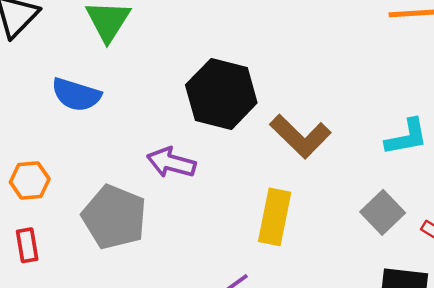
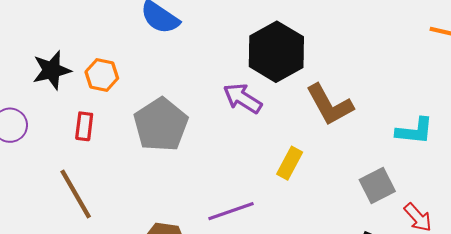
purple arrow: (171, 163) -> (242, 98), moved
yellow rectangle: (275, 217) -> (290, 163), size x0.7

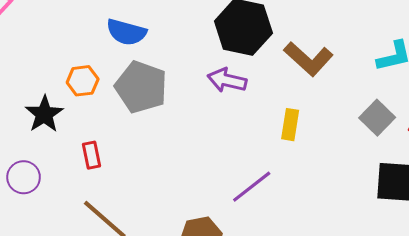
orange hexagon: (102, 75) -> (83, 81), moved
gray pentagon: (161, 125) -> (141, 87), moved

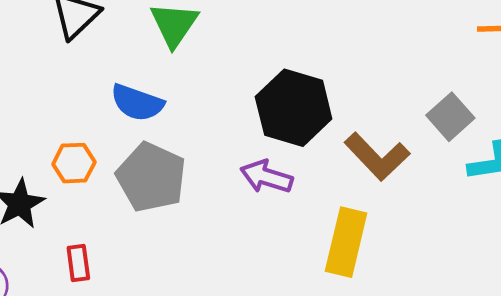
gray square: (377, 118) -> (450, 117), moved
yellow rectangle: (290, 125) -> (346, 242), size x1.6

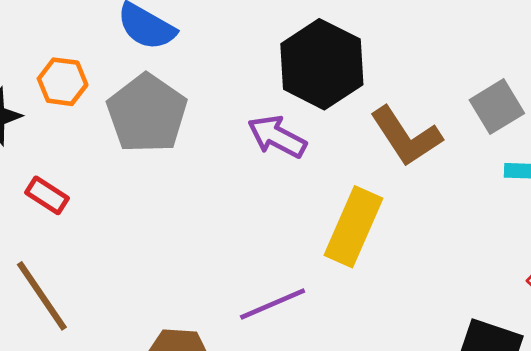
red rectangle: (78, 263) -> (47, 195), turned -60

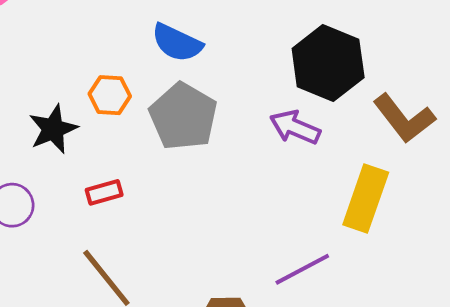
red rectangle: (47, 195) -> (104, 192), turned -44

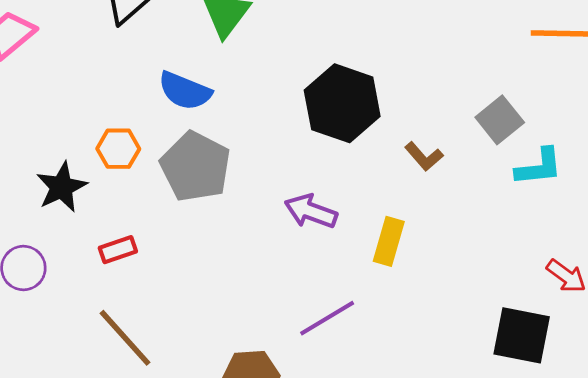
brown L-shape: (404, 118) -> (424, 156), size x0.6
purple arrow: (295, 127) -> (311, 211), moved
yellow rectangle: (366, 199) -> (389, 241), size x0.7

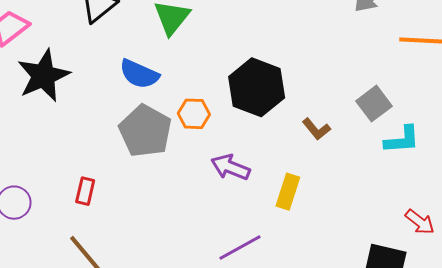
orange hexagon: (118, 149) -> (194, 114), moved
black star: (62, 187) -> (43, 76), moved, size x1.4
red rectangle: (118, 250) -> (85, 191), turned -60

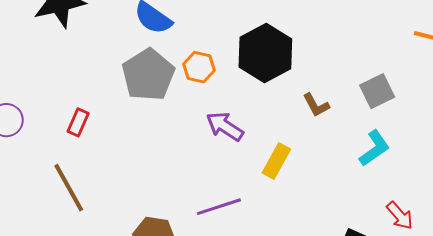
cyan L-shape: (402, 140) -> (374, 148), moved, turned -42

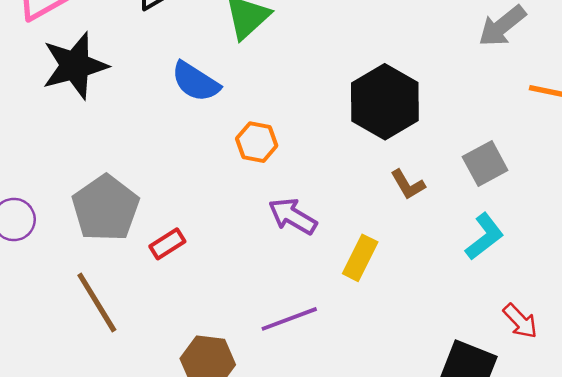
black hexagon: (265, 53) -> (385, 102), moved
gray pentagon: (148, 75) -> (105, 208), moved
red rectangle: (78, 122) -> (167, 244), moved, turned 36

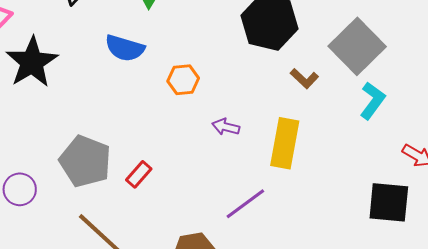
gray square: (485, 163) -> (357, 46), size x1.6
purple arrow: (293, 216) -> (226, 127), size x0.7
yellow rectangle: (360, 258) -> (285, 143), size x1.4

